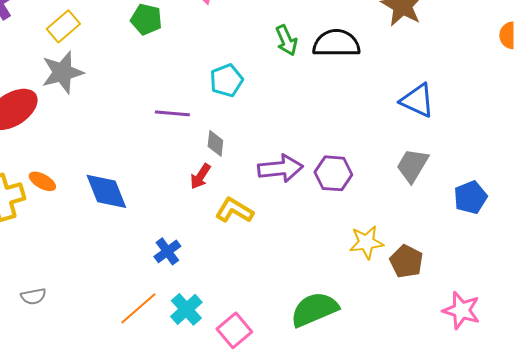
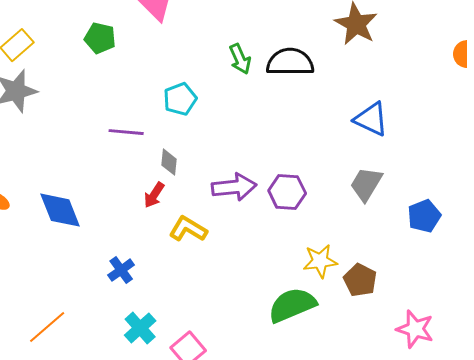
orange line: (138, 308) -> (47, 327), moved
green semicircle: (314, 309) -> (292, 305), moved

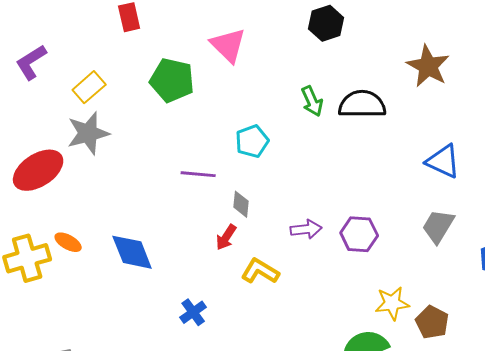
green pentagon: (100, 38) -> (172, 80), size x1.4
purple arrow: (234, 187) -> (306, 229), size x0.7

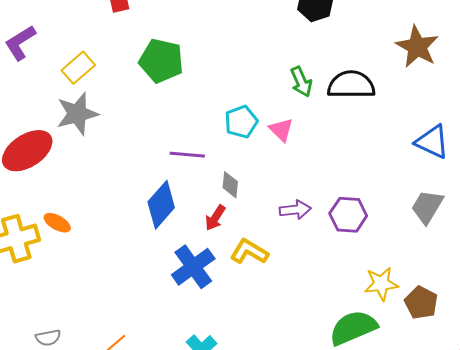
pink triangle: (228, 45) -> (281, 130), moved, size x0.7
blue diamond: (132, 252) -> (161, 205), moved, turned 63
blue cross: (193, 312) -> (193, 267), moved, size x1.6

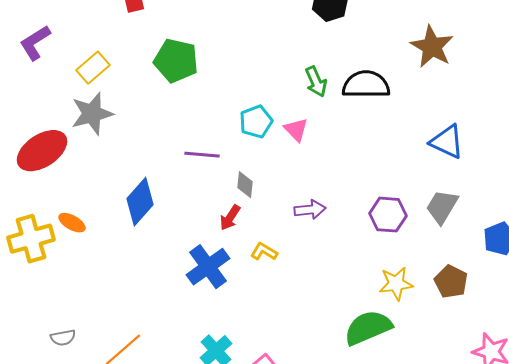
blue diamond: (161, 205) -> (140, 202), moved
purple hexagon: (348, 215) -> (388, 215), moved
yellow L-shape: (249, 252) -> (264, 252), size x0.7
brown pentagon: (421, 303) -> (451, 282), moved

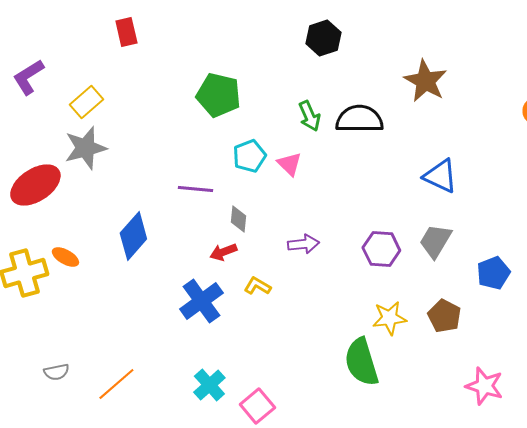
green pentagon: (176, 61) -> (218, 95), moved
red arrow: (230, 218) -> (223, 252), turned 36
green semicircle: (368, 328) -> (361, 362), turned -84

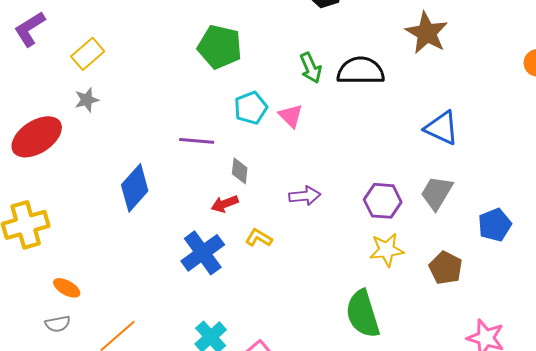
gray star: (85, 148) -> (87, 100), size x0.6
orange ellipse: (65, 257) -> (67, 288), moved
yellow star: (389, 318) -> (387, 250), moved

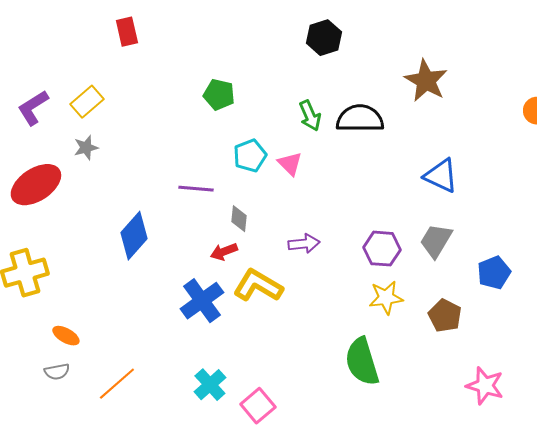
purple L-shape: (30, 29) -> (33, 108), moved
green pentagon: (220, 47) -> (219, 95), size x0.7
yellow L-shape: (259, 238) -> (258, 286), size x1.8

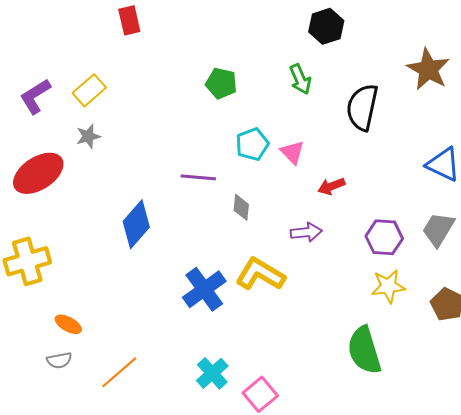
green arrow: (310, 116) -> (300, 79), moved
black semicircle: (360, 119) -> (362, 107), turned -78
red arrow: (224, 252) -> (331, 186), moved

